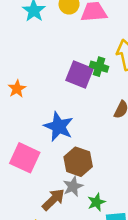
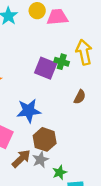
blue star: (59, 127) -> (29, 111), turned -30
brown arrow: (53, 199) -> (21, 159), moved

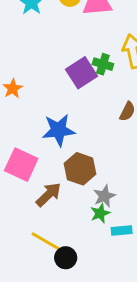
purple square: (46, 68) -> (81, 73), turned 35
gray star: (40, 160) -> (104, 196), moved

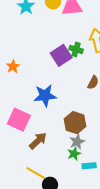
brown hexagon: (80, 169) -> (75, 123), moved

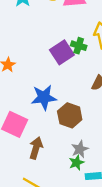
brown hexagon: (75, 123) -> (70, 115), moved
brown arrow: (38, 141) -> (36, 148), turned -30

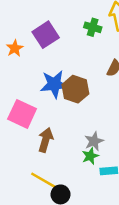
purple square: (62, 52) -> (46, 35), moved
brown hexagon: (70, 115) -> (75, 89), moved

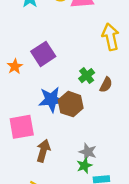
green cross: (93, 27) -> (87, 76), moved, turned 35
pink square: (22, 114) -> (22, 127), turned -35
gray star: (94, 141) -> (88, 152), turned -30

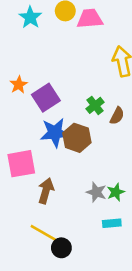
purple square: (43, 54) -> (46, 98), moved
orange star: (15, 66) -> (19, 85), moved
green star: (84, 166) -> (116, 192), moved

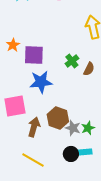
purple square: (46, 98) -> (34, 55), turned 35
brown hexagon: (77, 138) -> (58, 118), moved
black circle: (61, 248) -> (71, 154), moved

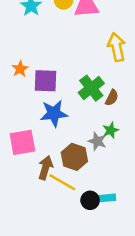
green cross: (72, 61) -> (91, 88), size x1.5
gray star: (73, 128) -> (97, 141), moved
green star: (88, 128) -> (111, 130), moved
yellow line: (33, 160) -> (62, 182), moved

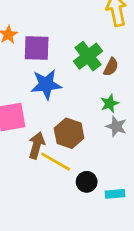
gray star: (97, 141) -> (116, 126), moved
cyan rectangle: (107, 198) -> (115, 194), moved

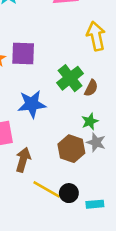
purple square: (37, 48) -> (23, 53), moved
brown hexagon: (69, 133) -> (71, 149), moved
yellow line: (56, 162) -> (47, 189), moved

